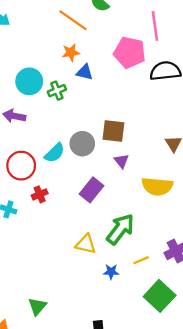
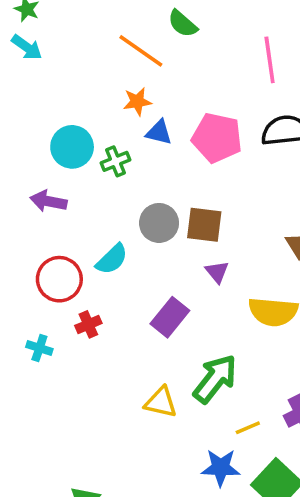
pink pentagon: (130, 53) -> (217, 138), moved
gray circle: (82, 144) -> (159, 223), moved
blue star: (111, 272) -> (221, 468), moved, size x1.5

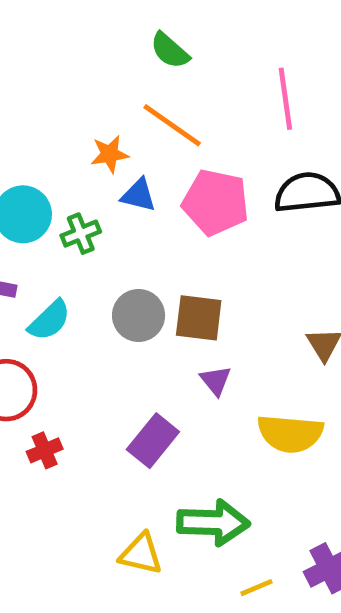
orange line: (141, 51) -> (172, 125), moved
cyan semicircle: (112, 259) -> (49, 320), moved
green arrow: (215, 379) -> (213, 523), turned 54

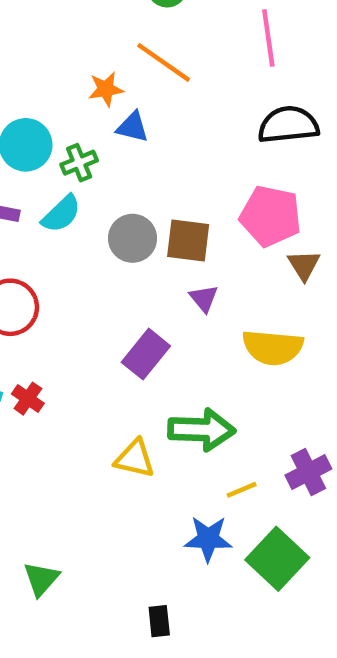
pink pentagon: (216, 202) -> (271, 216), moved
cyan semicircle: (49, 320) -> (61, 214), moved
red cross: (45, 450) -> (28, 399), moved, turned -32

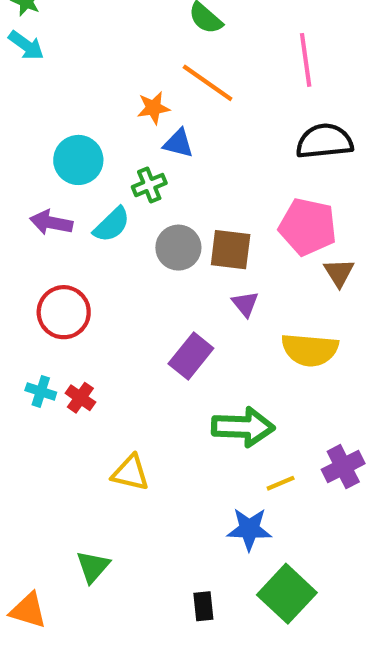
green cross: (79, 163) -> (149, 185), moved
yellow triangle: (135, 459) -> (130, 473), moved
green square: (277, 559) -> (287, 594), moved

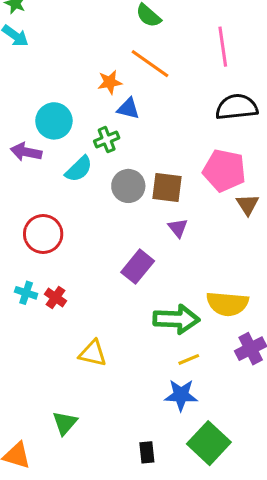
purple arrow: (51, 223) -> (26, 152), moved
yellow semicircle: (310, 350) -> (227, 304), moved
yellow line: (281, 483) -> (189, 359), moved

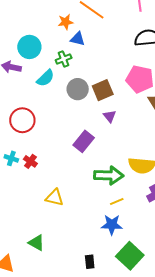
brown square: (167, 188) -> (103, 90), turned -30
green triangle: (65, 423) -> (36, 243), turned -42

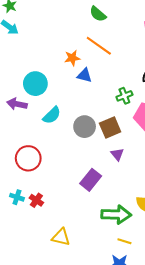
green cross: (64, 59) -> (124, 96), moved
yellow line: (117, 202) -> (124, 241), turned 40

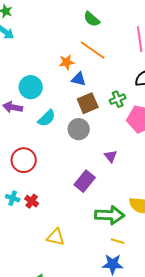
brown square: (110, 128) -> (88, 103), moved

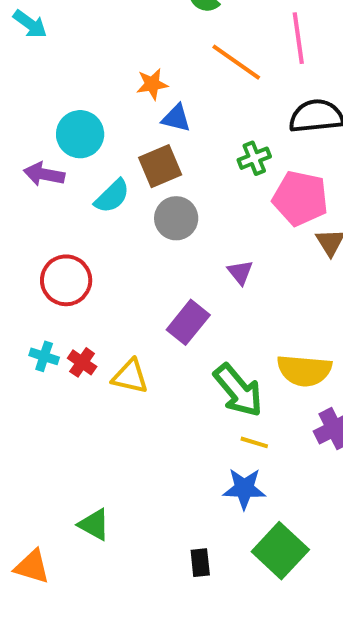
orange line: (93, 50) -> (236, 62), moved
brown square: (88, 103) -> (160, 166), moved
green arrow: (110, 215) -> (238, 390), turned 48
yellow triangle: (56, 237) -> (130, 376), moved

